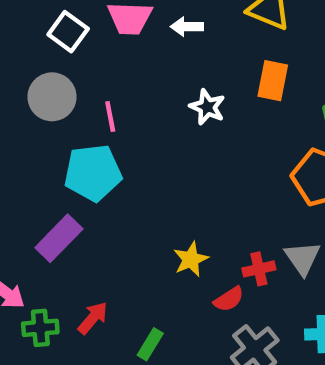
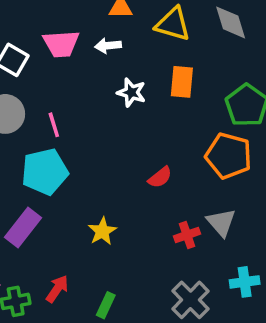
white star: (207, 107) -> (131, 93), moved
yellow star: (191, 259) -> (102, 231), moved
red semicircle: (229, 299) -> (160, 177), moved

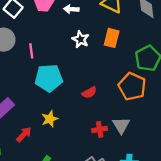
cyan pentagon: (45, 172) -> (49, 78), moved
red arrow: (57, 289) -> (24, 134), moved

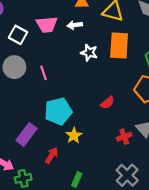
orange rectangle: (112, 38) -> (119, 46), size x1.4
cyan pentagon: (49, 78) -> (58, 111), moved

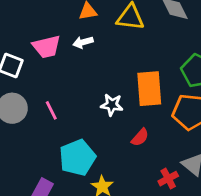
orange rectangle: (119, 46) -> (149, 89), moved
white star: (89, 53) -> (112, 105), moved

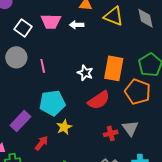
red semicircle: (140, 137) -> (99, 100), size x1.6

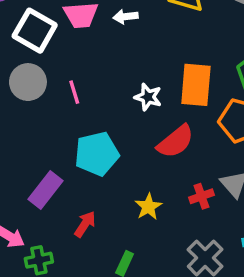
white square: (23, 28) -> (35, 31), size x1.4
yellow star: (64, 127) -> (148, 207), moved

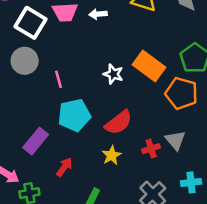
orange rectangle: (196, 85) -> (149, 66), turned -60
pink line: (74, 92) -> (59, 79), moved
red semicircle: (176, 142) -> (119, 122), moved

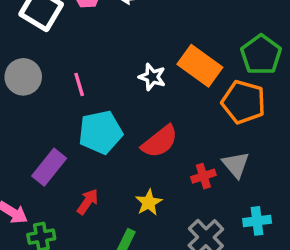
gray circle: (25, 61) -> (23, 77), moved
yellow star: (112, 155) -> (149, 202), moved

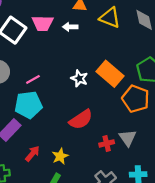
pink line: (79, 84) -> (33, 79), turned 72
cyan pentagon: (100, 132) -> (28, 105), moved
yellow star: (149, 202) -> (60, 156), moved

